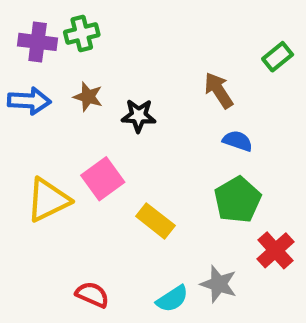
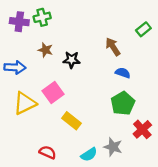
blue arrow: (29, 101) -> (15, 67), moved
yellow rectangle: (155, 221) -> (72, 121), moved

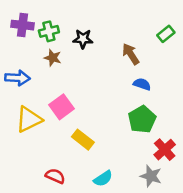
green cross: (42, 17) -> (49, 31), moved
black star: (72, 60) -> (83, 39), moved
gray star: (113, 147) -> (151, 176), moved

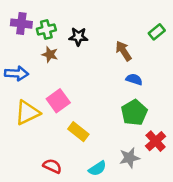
gray star: (151, 176) -> (129, 158), moved, turned -30

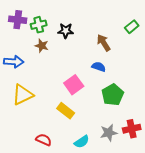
blue semicircle: (134, 79) -> (99, 67), moved
pink square: (58, 101) -> (74, 85), moved
red cross: (156, 141) -> (132, 129), moved, turned 30

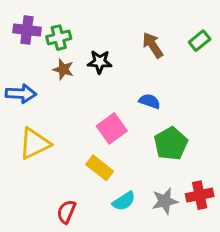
black star: (66, 31) -> (100, 62), moved
brown arrow: (104, 43) -> (153, 45), moved
red semicircle: (44, 140) -> (66, 212), turned -91
cyan semicircle: (82, 142) -> (124, 201), moved

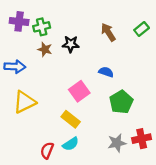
cyan semicircle: (124, 201) -> (71, 144), moved

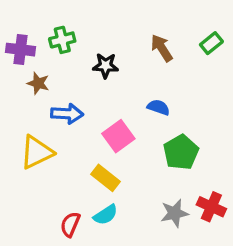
purple cross: (19, 21) -> (21, 50), moved
brown star: (45, 49) -> (38, 83), moved
blue arrow: (15, 67) -> (67, 114), moved
red cross: (142, 139) -> (211, 207), turned 36

